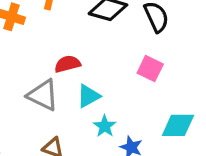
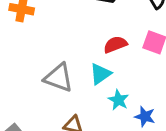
red semicircle: (67, 64) -> (115, 45), moved

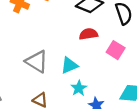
red semicircle: (115, 45) -> (88, 34), moved

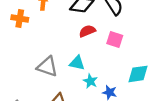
cyan triangle: (69, 65) -> (77, 63), turned 49

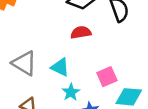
pink square: (115, 39) -> (107, 77), moved, turned 35

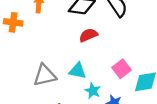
gray triangle: (24, 63) -> (45, 75), turned -30

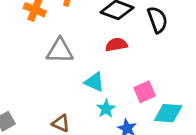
gray triangle: (45, 75) -> (60, 51), moved

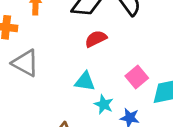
gray triangle: (60, 51) -> (25, 63), moved, turned 44

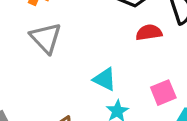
red semicircle: (96, 39) -> (149, 32), moved

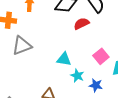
gray triangle: (46, 38) -> (22, 46), turned -50

